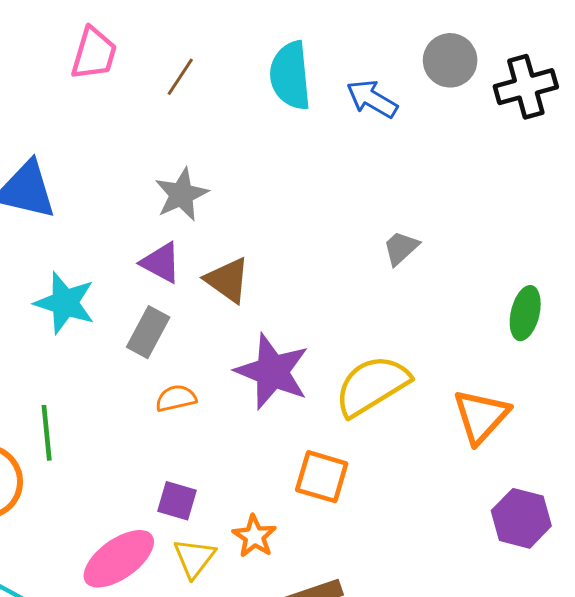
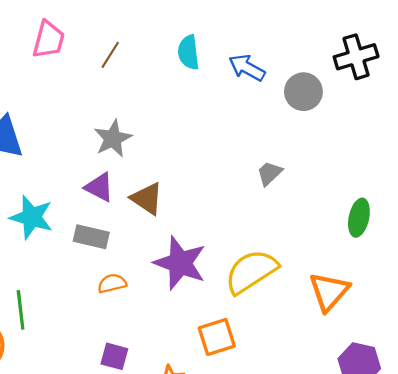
gray circle: (450, 60) -> (303, 92), moved
cyan semicircle: (290, 76) -> (188, 52), size x0.7
gray rectangle: (148, 332) -> (91, 237), turned 76
orange square: (322, 477) -> (217, 337), turned -33

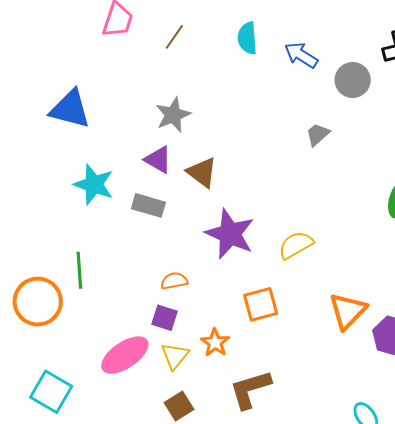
gray trapezoid: (270, 173) -> (318, 134), moved
yellow semicircle: (251, 271) -> (296, 245), size x0.7
orange semicircle: (112, 283) -> (174, 281), moved
orange triangle: (329, 292) -> (348, 311), moved

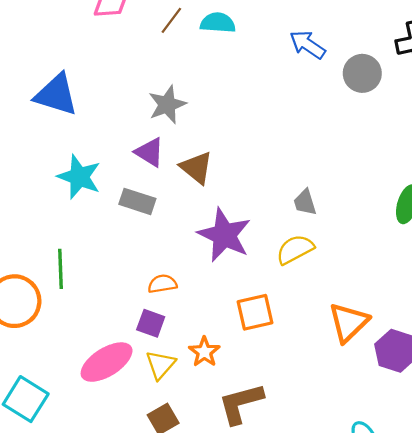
cyan semicircle: (247, 38) -> (218, 23), moved, turned 96
gray trapezoid: (318, 134) -> (305, 202), moved, turned -68

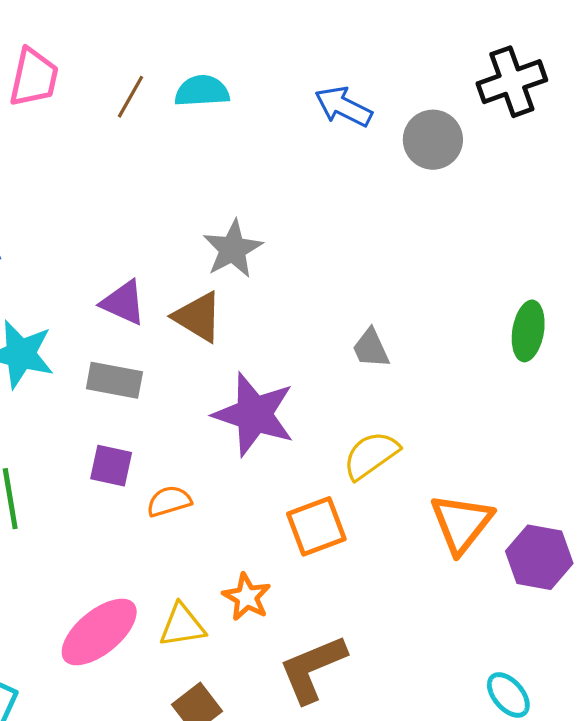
gray star: (167, 105) -> (233, 249), moved
yellow semicircle: (295, 249) -> (371, 455), moved
purple square: (151, 323) -> (111, 466), moved
yellow triangle: (160, 365) -> (182, 625), turned 48

